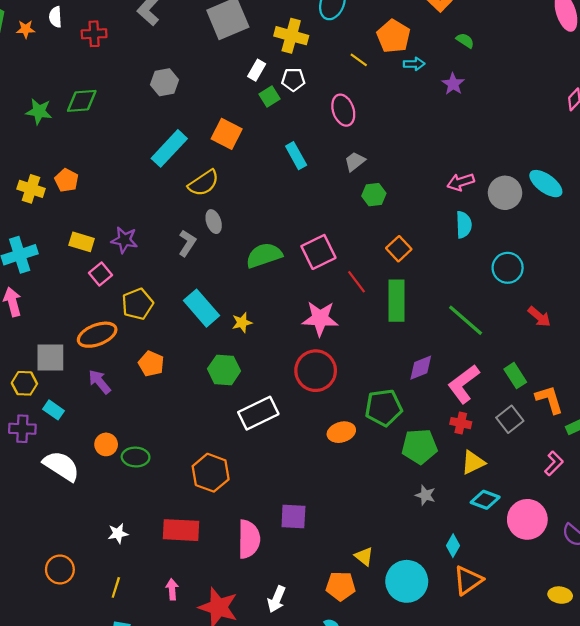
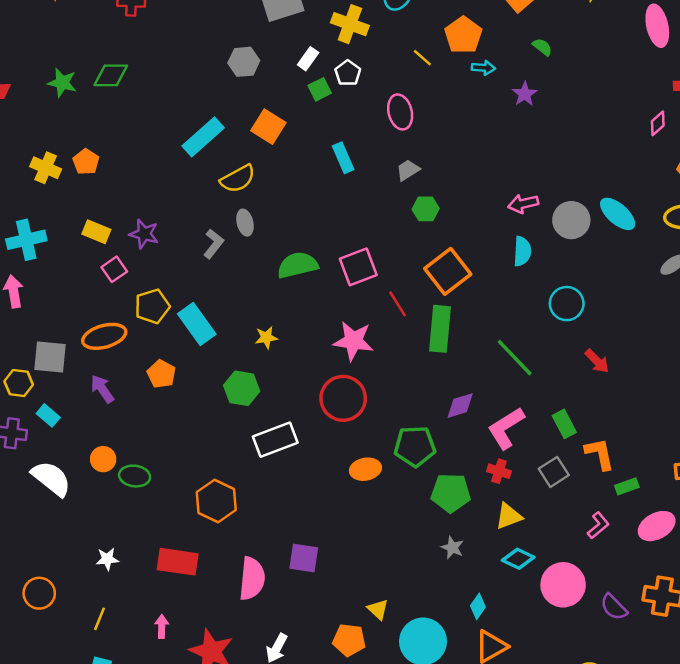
white pentagon: (293, 80) -> (348, 73), turned 30
gray hexagon: (164, 82) -> (244, 62), moved
orange square: (399, 249) -> (448, 271), size x1.6
cyan rectangle: (201, 308) -> (197, 324), moved

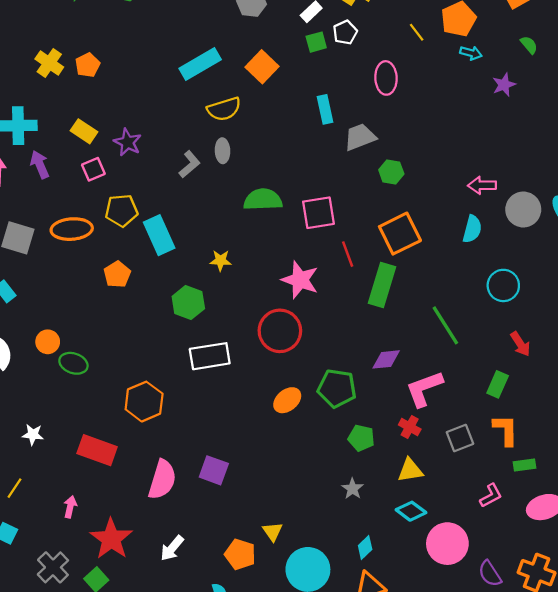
gray trapezoid: (408, 170) -> (360, 137), moved, size x1.4
purple arrow: (102, 389) -> (40, 165), moved
green rectangle: (564, 424) -> (498, 384), moved, turned 40
orange ellipse: (365, 469) -> (287, 400), turned -40
green pentagon: (451, 493) -> (361, 438), size x0.7

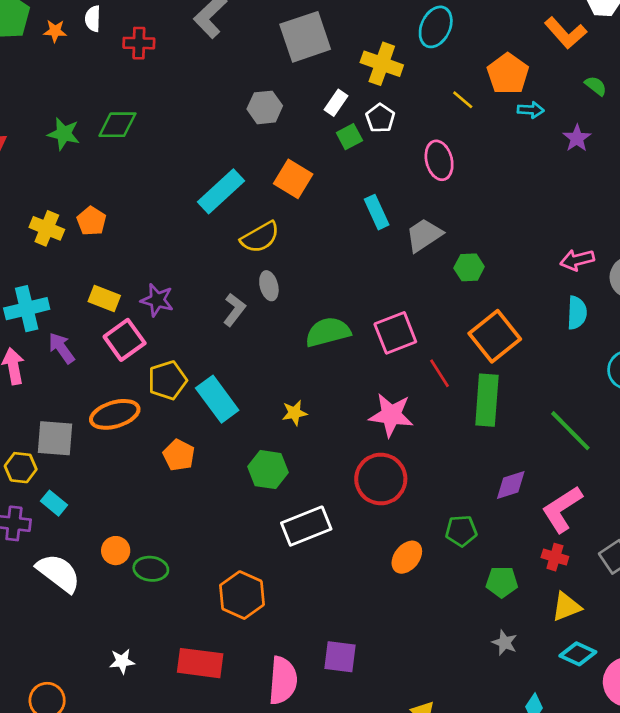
pink square: (93, 169) -> (125, 340), size x1.4
green pentagon: (337, 388) -> (461, 531), size x0.7

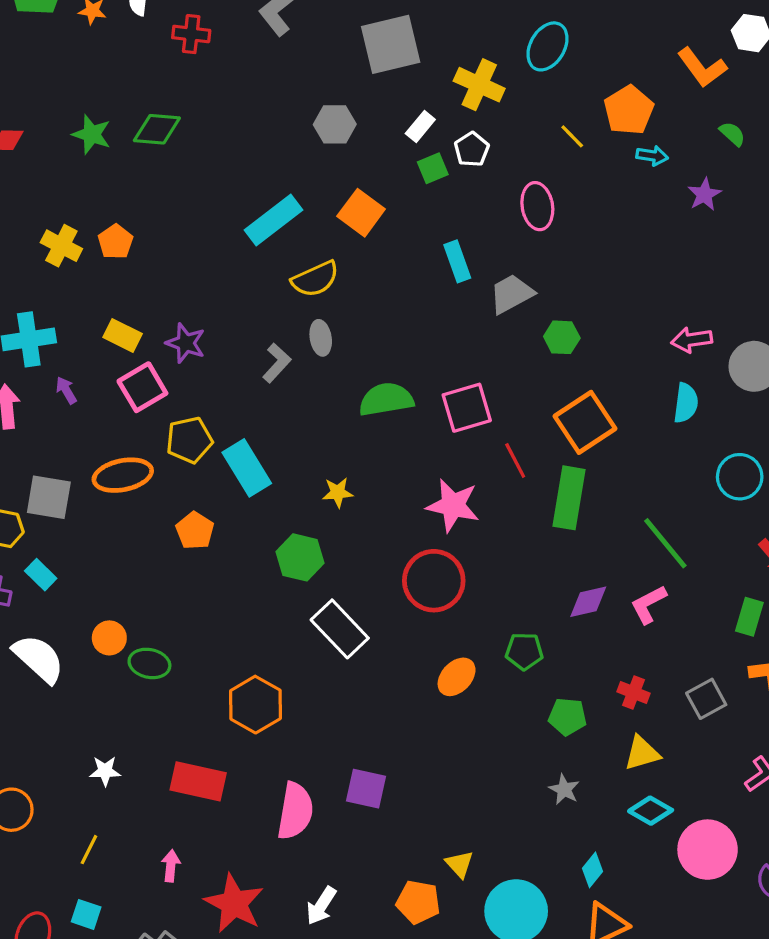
purple arrow: (61, 348) -> (66, 390), size x0.7
pink L-shape: (562, 509) -> (648, 604), moved, size x0.7
white rectangle: (306, 526) -> (340, 629), turned 63

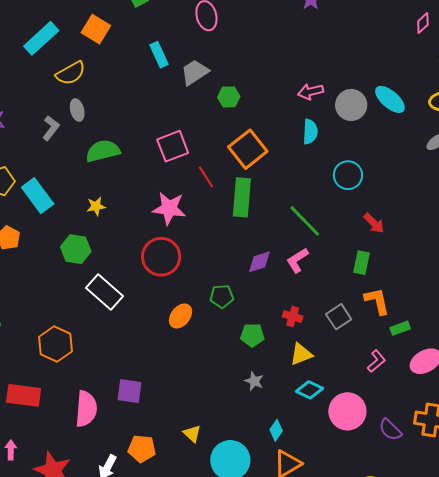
green semicircle: (386, 399) -> (103, 151), moved
orange pentagon: (418, 902) -> (142, 449), moved

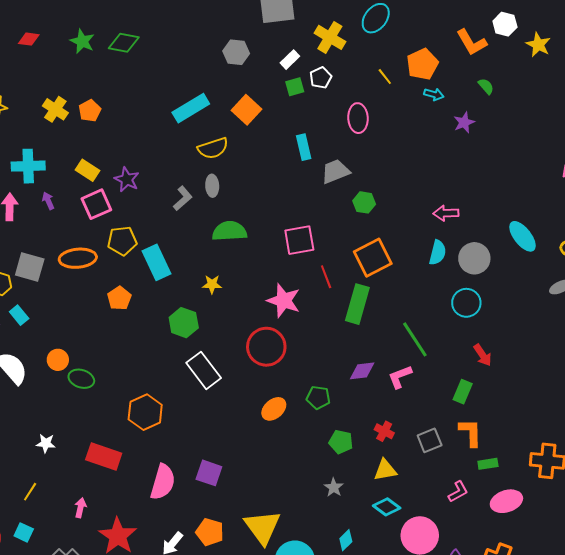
gray circle: (351, 105) -> (474, 258), moved
yellow triangle: (192, 434) -> (262, 527), size x2.0

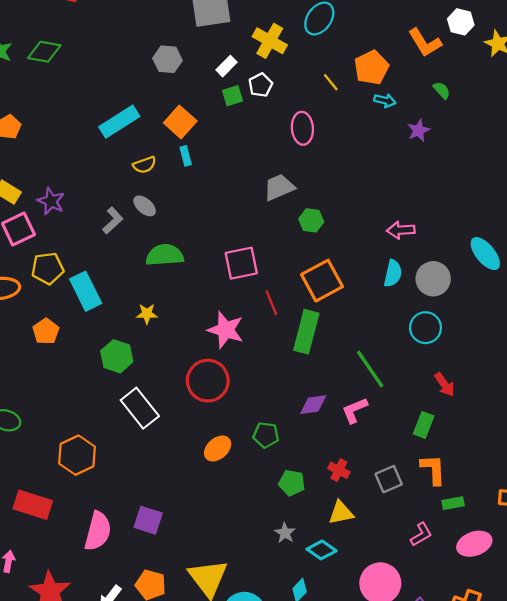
cyan rectangle: (304, 147) -> (186, 156), moved, size x0.7
yellow semicircle: (213, 148) -> (145, 165), size x0.7
gray ellipse: (212, 186) -> (145, 206), turned -45
cyan diamond: (387, 507) -> (322, 550), moved

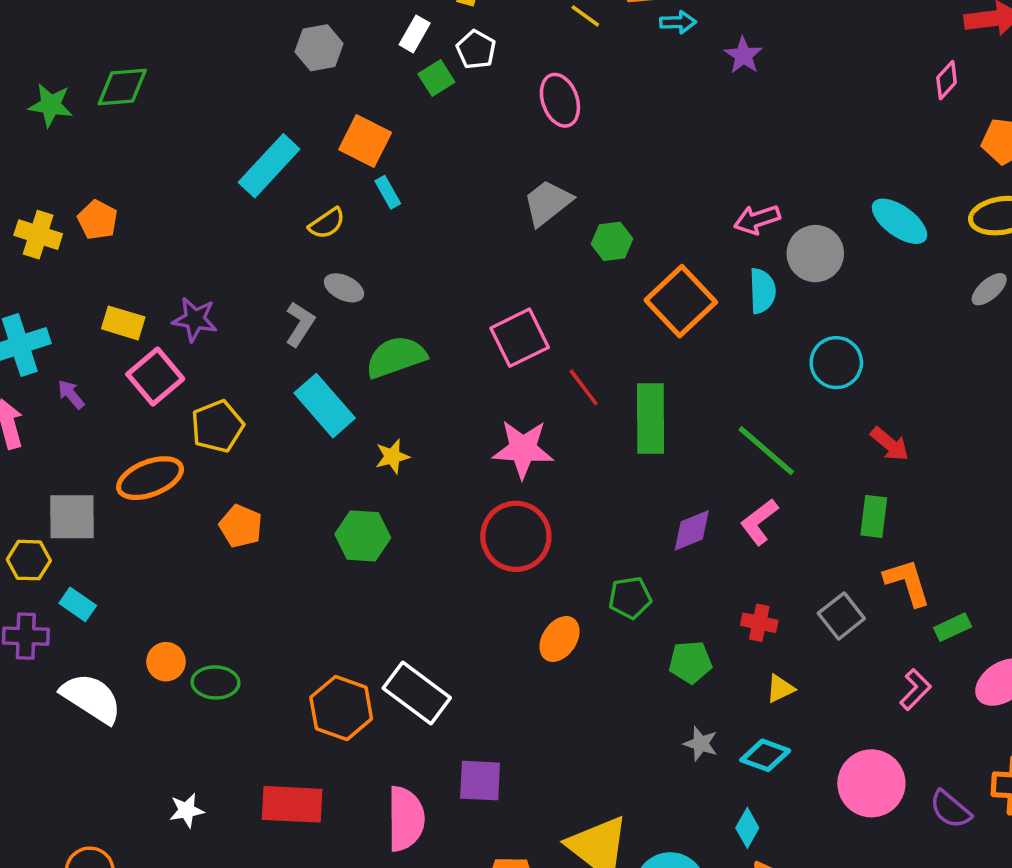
gray circle: (433, 279) -> (815, 254), moved
orange square: (322, 281) -> (681, 301), moved
cyan rectangle: (86, 291) -> (325, 406), moved
white rectangle: (140, 408) -> (417, 693), moved
yellow triangle: (341, 513) -> (780, 689), size x0.7

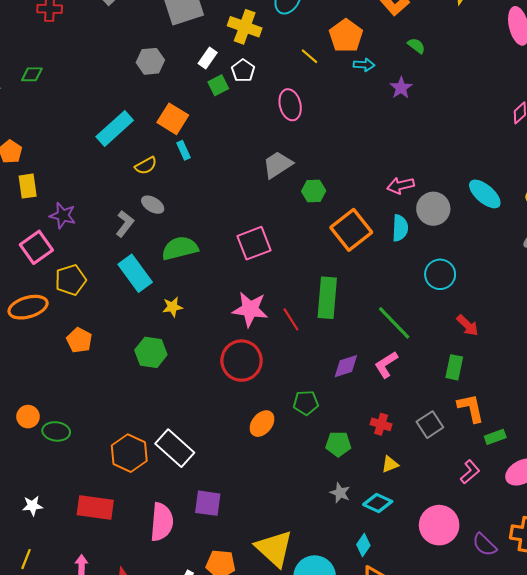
green diamond: (122, 87) -> (32, 74), size x0.7
yellow rectangle: (123, 323) -> (28, 186), moved, turned 60
red line: (584, 387) -> (291, 319), moved

